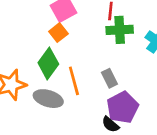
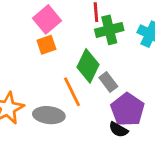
orange square: (58, 33) -> (46, 45), turned 30
green diamond: (48, 63) -> (88, 66), moved

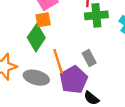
green diamond: (88, 66) -> (36, 38), moved
purple pentagon: (128, 110) -> (74, 80), moved

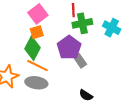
orange line: (58, 61) -> (37, 66), moved, turned -40
purple pentagon: (74, 80) -> (69, 48), moved

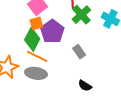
green cross: (82, 23) -> (81, 15), turned -30
purple pentagon: (69, 48) -> (52, 31), moved

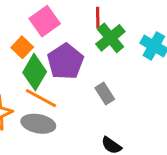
orange square: (36, 23) -> (22, 47), moved, turned -32

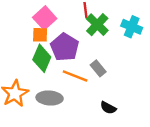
orange square: (22, 47) -> (40, 35), moved, turned -35
orange line: (41, 98) -> (75, 76), moved

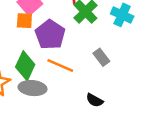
green diamond: (42, 58) -> (25, 66), moved
gray rectangle: (98, 68) -> (101, 57), moved

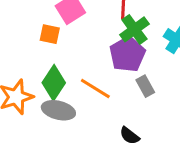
orange square: (24, 21) -> (50, 34), moved
purple pentagon: (50, 35) -> (127, 54), moved

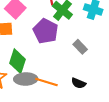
purple pentagon: (127, 54) -> (46, 31), moved
orange line: (95, 89) -> (46, 82), moved

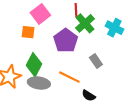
orange line: (46, 82) -> (69, 77), moved

